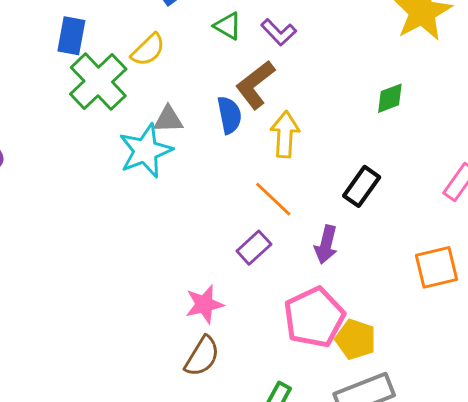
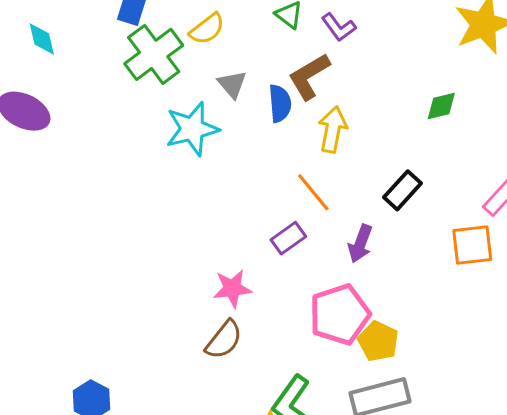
gray triangle: (168, 119) -> (232, 84), moved, turned 44
orange square: (436, 267) -> (472, 245), moved

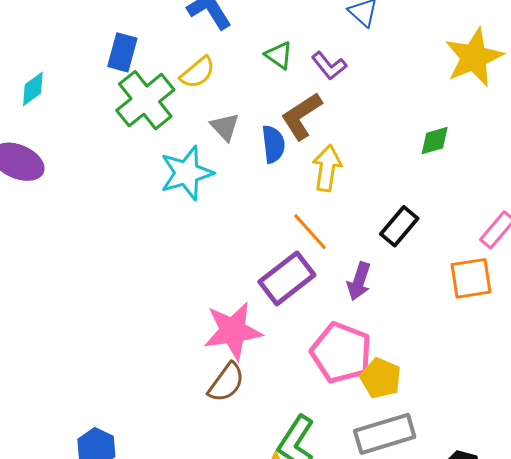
cyan diamond: (42, 39) -> (33, 89), turned 69
purple rectangle: (288, 238) -> (287, 278), size x1.6
pink star: (232, 288) -> (233, 331), size x1.5
pink pentagon: (340, 314) -> (341, 353), turned -30

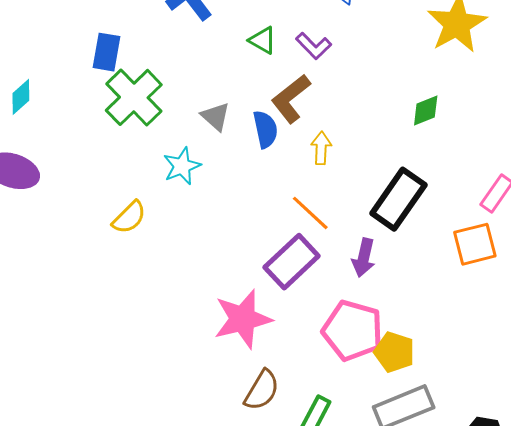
yellow semicircle: (198, 73) -> (129, 217), moved
yellow arrow: (327, 168) -> (321, 148), size x0.7
cyan star: (187, 173) -> (182, 166), size x0.7
black rectangle: (399, 226) -> (398, 199), size x1.5
brown semicircle: (226, 382) -> (262, 390), moved

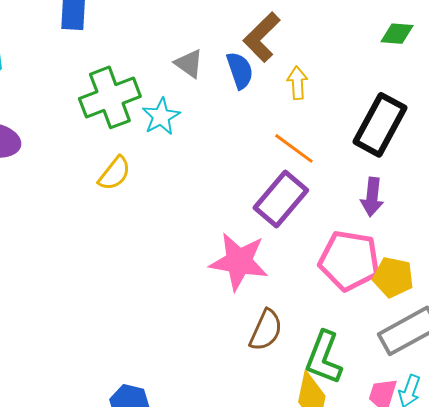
green cross: (134, 97) -> (110, 97), moved, turned 30
green diamond: (426, 111) -> (397, 34), turned 32
purple arrow: (364, 258) -> (372, 197), moved
pink star: (243, 319) -> (239, 261), turned 30

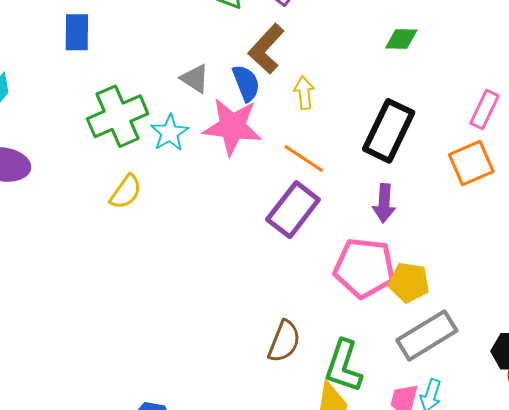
pink star: (239, 261) -> (232, 127), moved

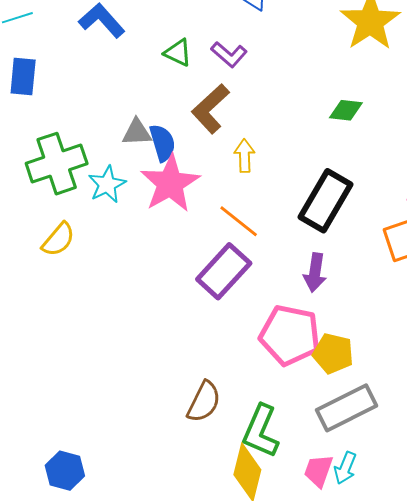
gray triangle: (195, 79) -> (137, 132), turned -40
blue semicircle: (246, 83) -> (163, 143), moved
pink star: (232, 127) -> (170, 183), turned 30

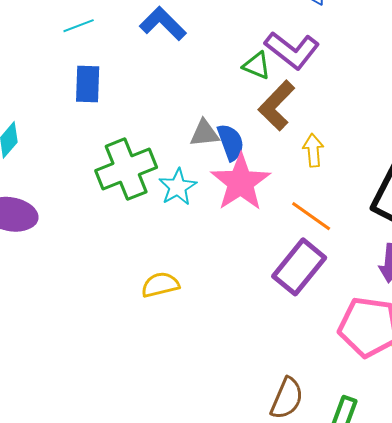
green triangle: (178, 53) -> (257, 66), moved
purple L-shape: (229, 54) -> (292, 50), size x1.5
yellow semicircle: (58, 240) -> (160, 285), moved, turned -141

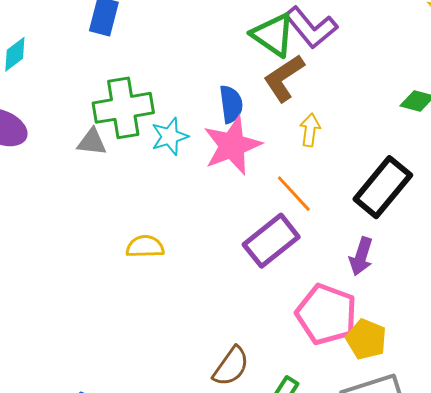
green triangle: (257, 66) -> (273, 35), size x1.6
gray triangle: (204, 133) -> (92, 142), moved
yellow semicircle: (160, 285) -> (145, 247), moved

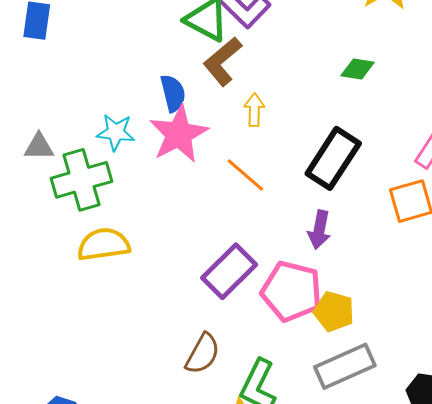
green cross: (123, 108) -> (82, 180), moved
cyan star: (170, 136) -> (116, 132), turned 30
purple rectangle: (271, 241) -> (229, 271), moved
yellow semicircle: (145, 247) -> (104, 244), size x1.4

